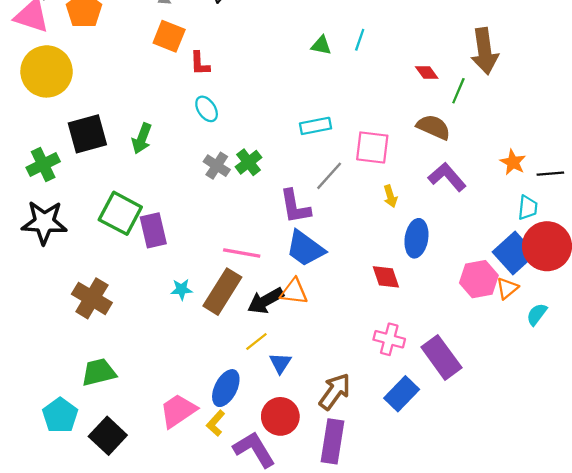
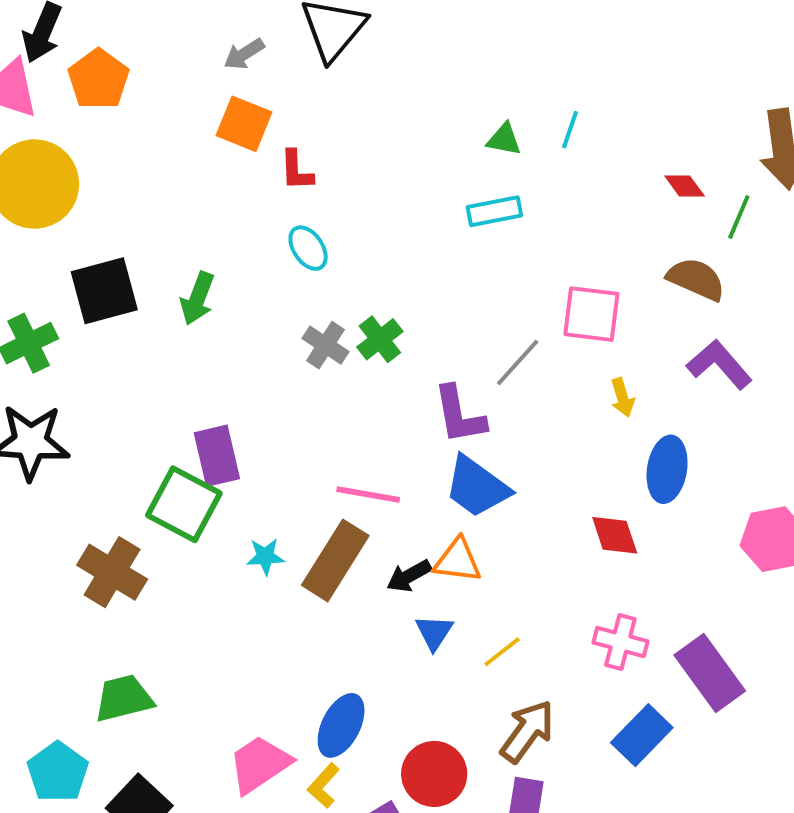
cyan rectangle: (315, 126) -> (494, 211), moved
green square: (120, 213) -> (184, 504), moved
black arrow: (266, 301) -> (409, 576), size x0.7
yellow line: (256, 342) -> (502, 652), moved
blue triangle: (280, 363) -> (434, 632), moved

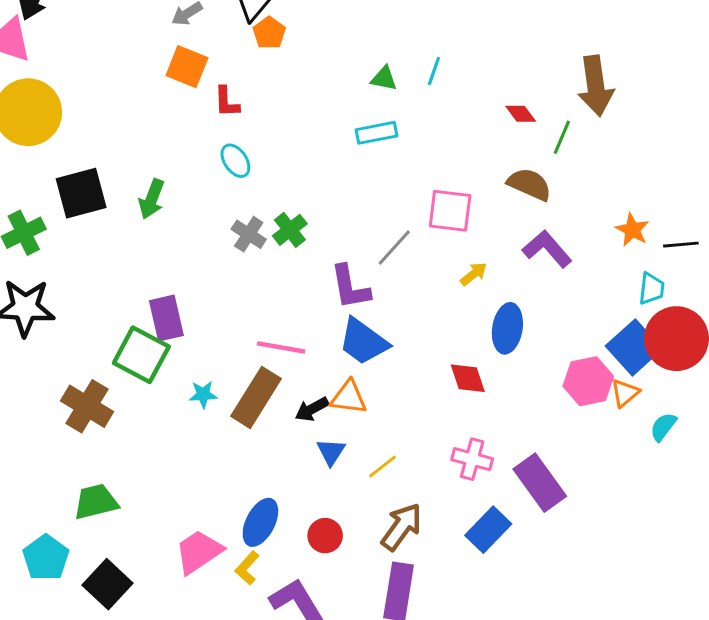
orange pentagon: (98, 79) -> (269, 33), moved, size x0.7
yellow arrow: (622, 397) -> (474, 274), turned -112
red circle: (434, 774) -> (325, 536), moved, size x0.7

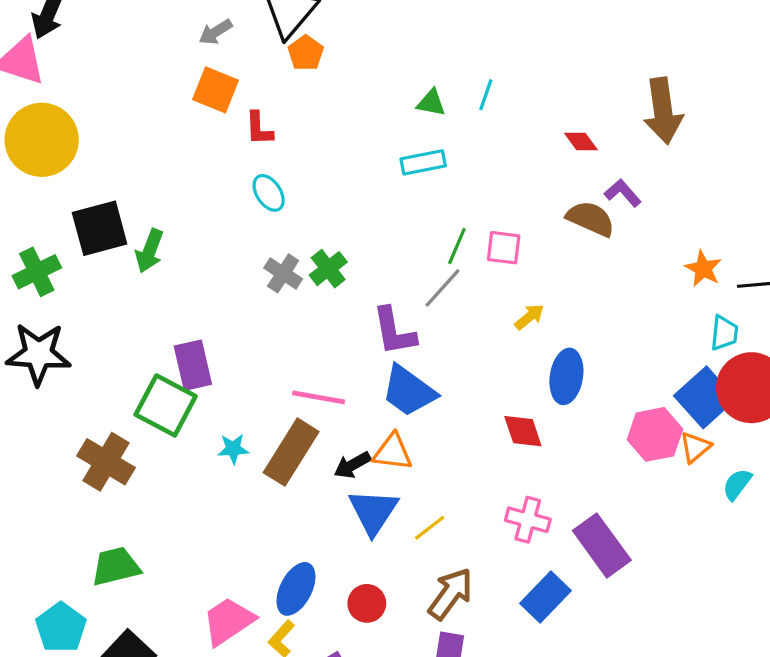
green line: (562, 137) -> (457, 246), moved
green arrow: (152, 199) -> (150, 251), moved
pink square: (450, 211) -> (504, 248), size x0.7
purple L-shape: (547, 249) -> (623, 193), moved, size x0.7
blue triangle: (331, 452) -> (373, 512), size x1.6

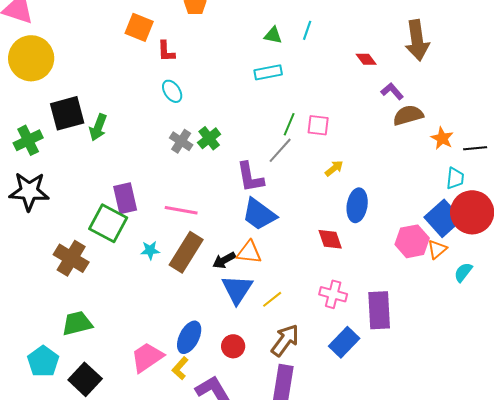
brown semicircle: (591, 219) -> (408, 115), moved, turned -40
pink line: (319, 397) -> (181, 210), moved
purple rectangle: (602, 545) -> (379, 310), turned 33

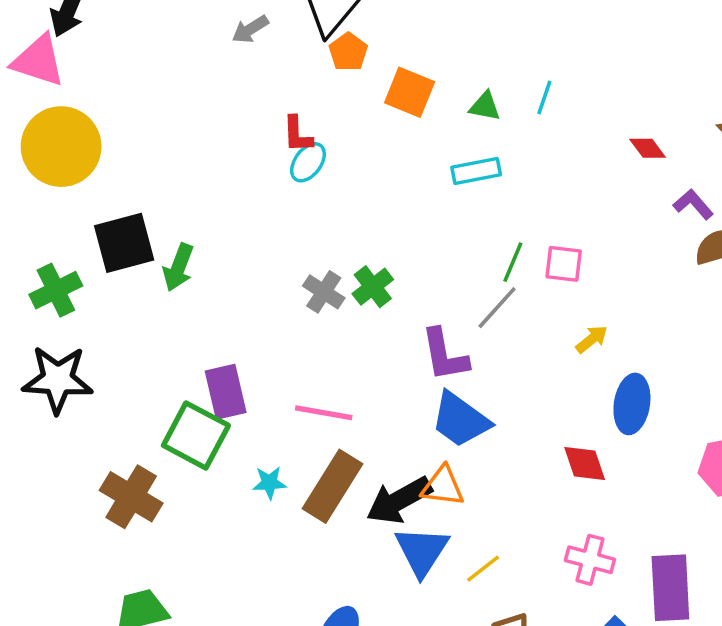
orange square: (139, 27) -> (410, 92), moved
cyan ellipse: (172, 91) -> (308, 162), moved, turned 70
black arrow: (224, 260) -> (399, 500), size x1.6

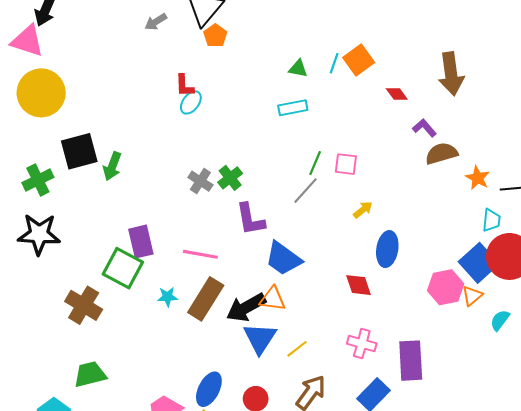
orange square: (410, 92) -> (359, 60), moved, turned 32
purple L-shape: (445, 355) -> (250, 219), moved

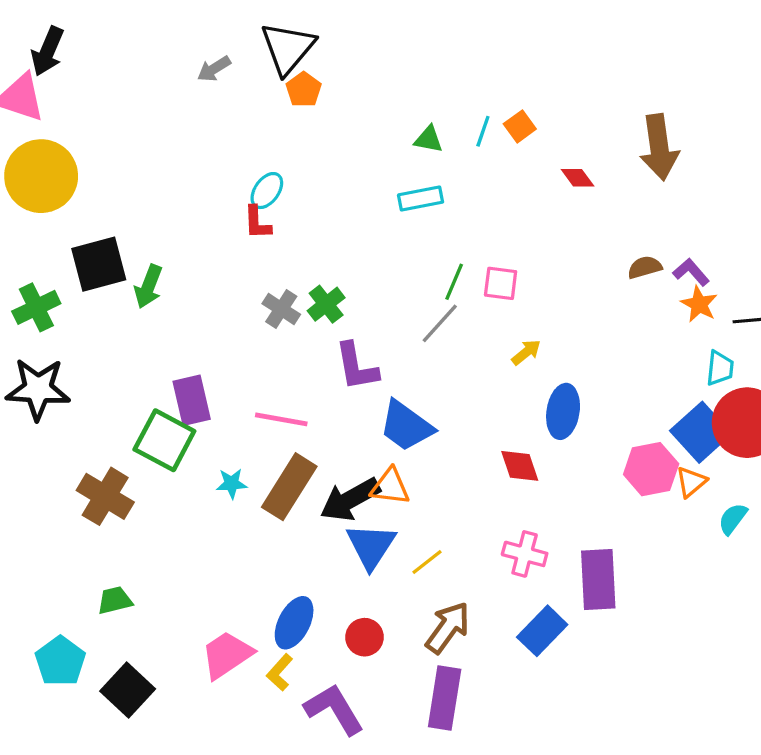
orange square: (359, 60) -> (520, 126), size x0.7
red L-shape: (184, 85) -> (257, 223), moved
purple L-shape: (424, 128) -> (691, 272), moved
brown semicircle: (441, 153) -> (645, 267), size x0.7
green trapezoid: (90, 374) -> (115, 600), size x0.7

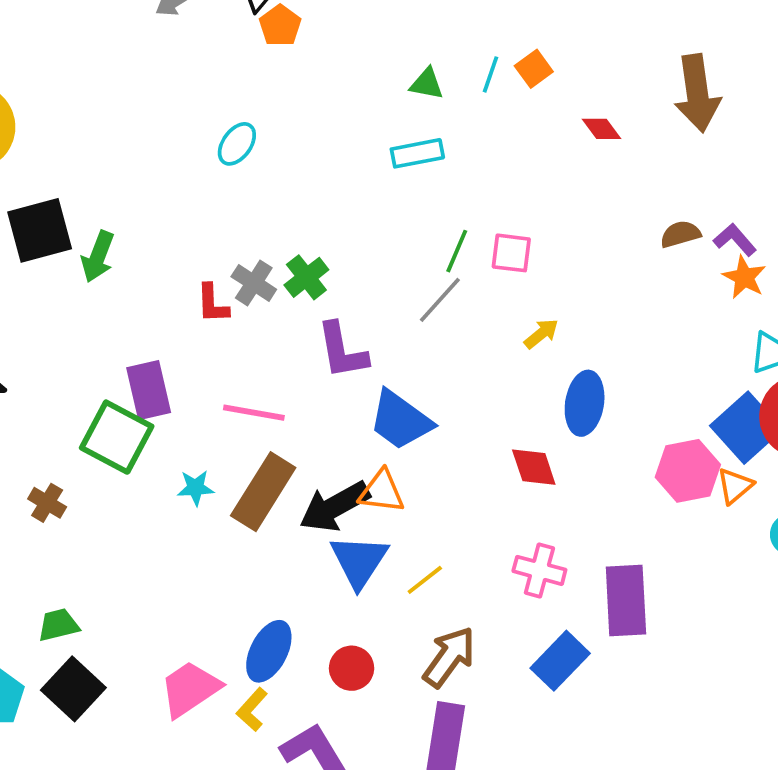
red L-shape: (257, 223) -> (212, 304), moved
brown cross: (105, 496) -> (47, 503), size x0.6
black square: (128, 690) -> (73, 689), moved

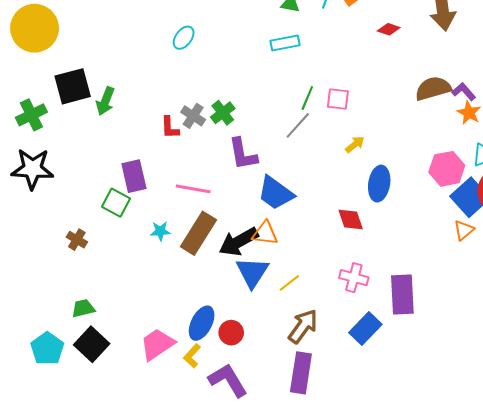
red diamond: (601, 129) -> (389, 29), turned -35
brown semicircle: (680, 234) -> (433, 88), size x1.6
green square: (117, 437) -> (116, 203), size x0.7
pink hexagon: (688, 471) -> (447, 169), moved
red circle: (352, 668) -> (231, 333), moved

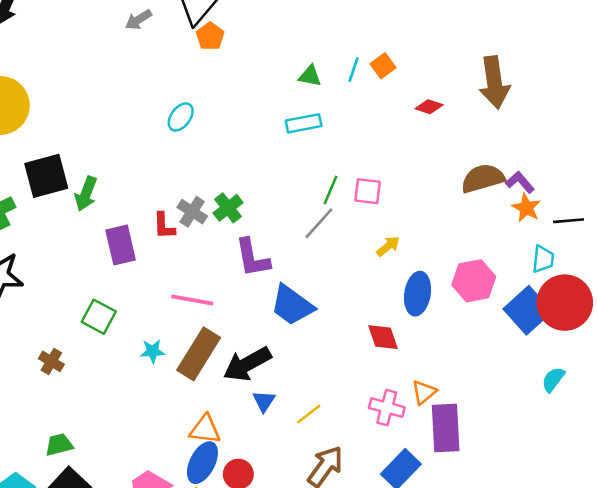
pink hexagon: (447, 169) -> (474, 281), moved
purple rectangle: (134, 176) -> (121, 245), moved
orange triangle: (464, 230) -> (424, 392), moved
orange triangle: (265, 233) -> (205, 429), moved
blue triangle: (252, 272) -> (264, 401), size x0.6

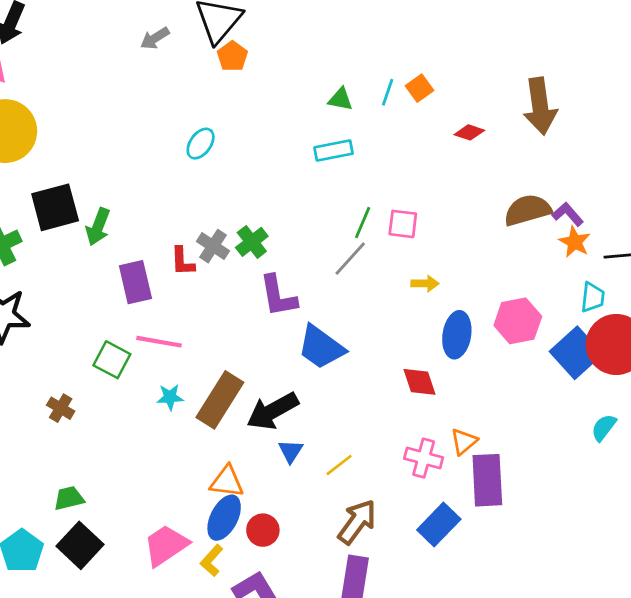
yellow arrow: (388, 246) -> (425, 283), turned 40
pink line: (192, 300) -> (159, 342), moved

